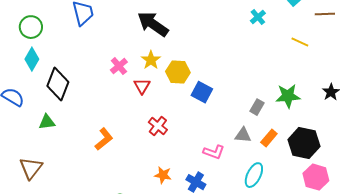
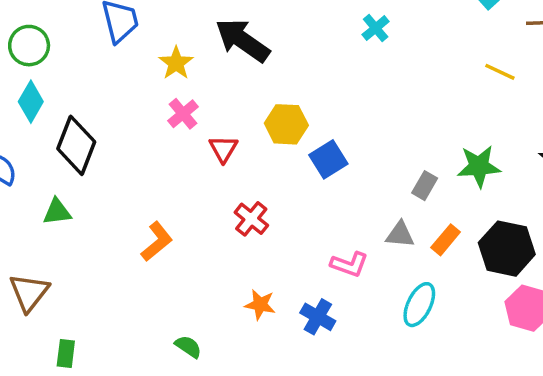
cyan cross: (258, 17) -> (376, 28), moved
yellow star: (151, 60) -> (176, 63), moved
blue square: (202, 92) -> (328, 159), turned 30

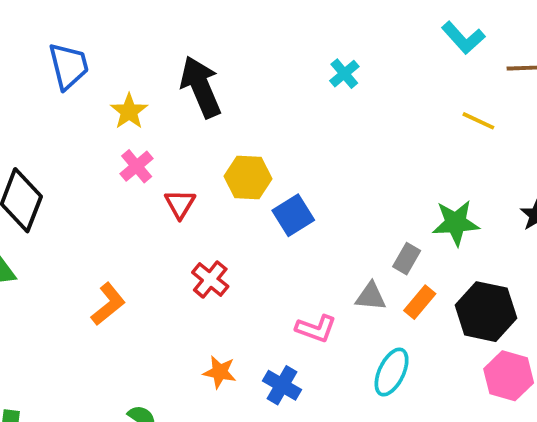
black arrow: (243, 40) -> (201, 87), turned 32
gray rectangle: (425, 186) -> (407, 259), moved

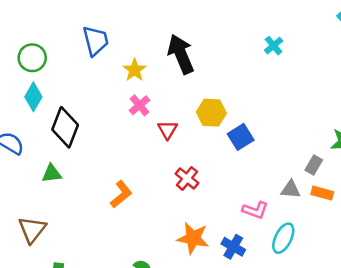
orange rectangle: (420, 302) -> (322, 193), turned 65
orange star: (220, 372) -> (193, 238), size x1.5
cyan ellipse: (392, 372) -> (283, 238), moved

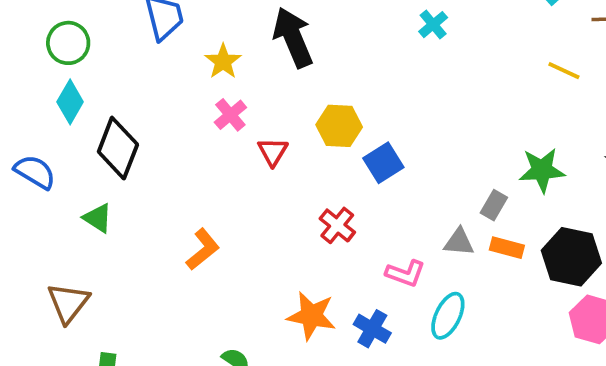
green triangle: (52, 174) -> (98, 218), turned 40
red cross: (187, 178) -> (337, 225), moved

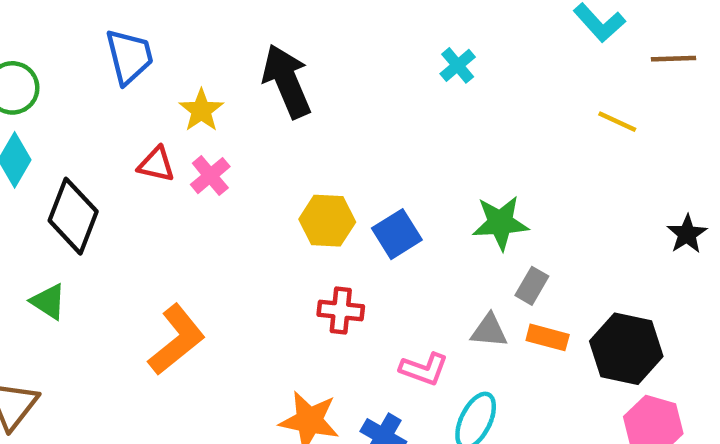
yellow hexagon: (339, 126) -> (327, 221), moved
red triangle: (273, 152) -> (156, 164), moved, turned -48
green star: (542, 170) -> (500, 223), moved
red cross: (337, 225) -> (341, 311), turned -33
orange L-shape: (203, 249) -> (177, 340), size x1.4

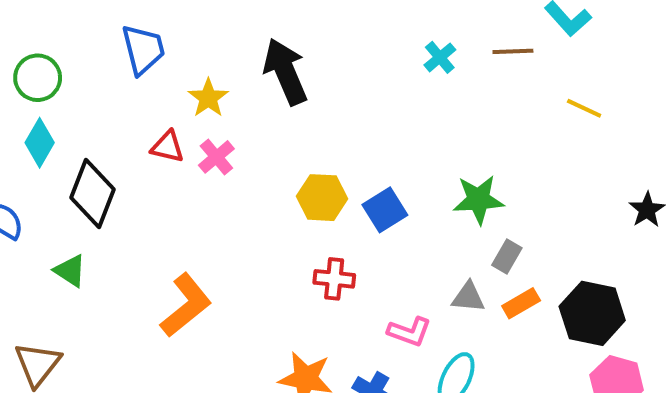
brown line: (673, 59) -> (513, 51), moved
orange rectangle: (548, 337) -> (521, 303), turned -45

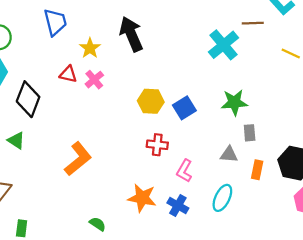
cyan cross: (440, 57) -> (223, 45), moved, size x1.8
gray rectangle: (507, 257) -> (250, 133), turned -35
orange rectangle: (521, 303) -> (257, 170), moved, turned -48
pink L-shape: (409, 332) -> (184, 171), moved, turned 100

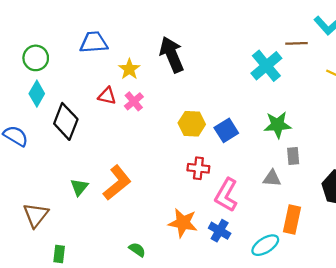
blue trapezoid: (55, 22) -> (94, 42), turned -80
green triangle: (16, 140) -> (79, 187), moved, turned 36
orange rectangle: (257, 170) -> (292, 220), moved, size x1.4
pink L-shape: (184, 171) -> (226, 195), size x1.4
cyan ellipse: (222, 198) -> (265, 245), moved, turned 32

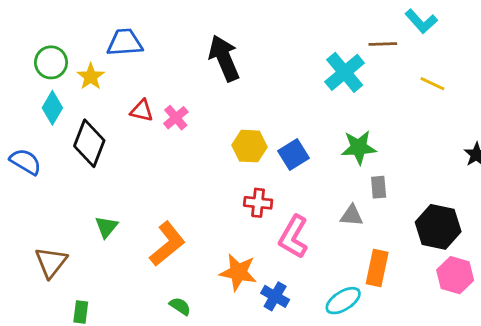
yellow star: (129, 69) -> (91, 77), moved
orange L-shape: (117, 183) -> (167, 244), moved
blue cross: (220, 231) -> (275, 296), moved

